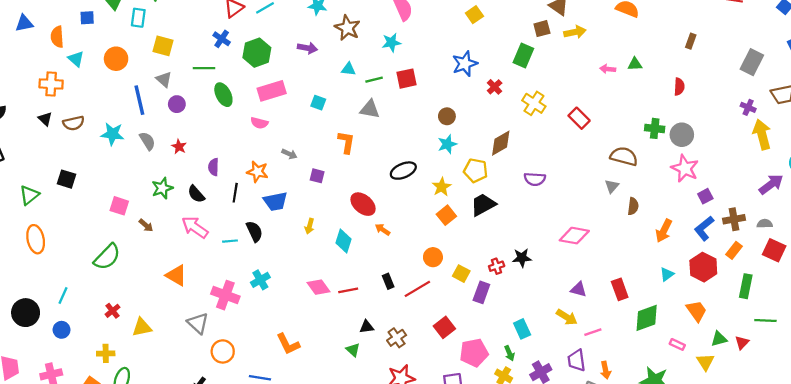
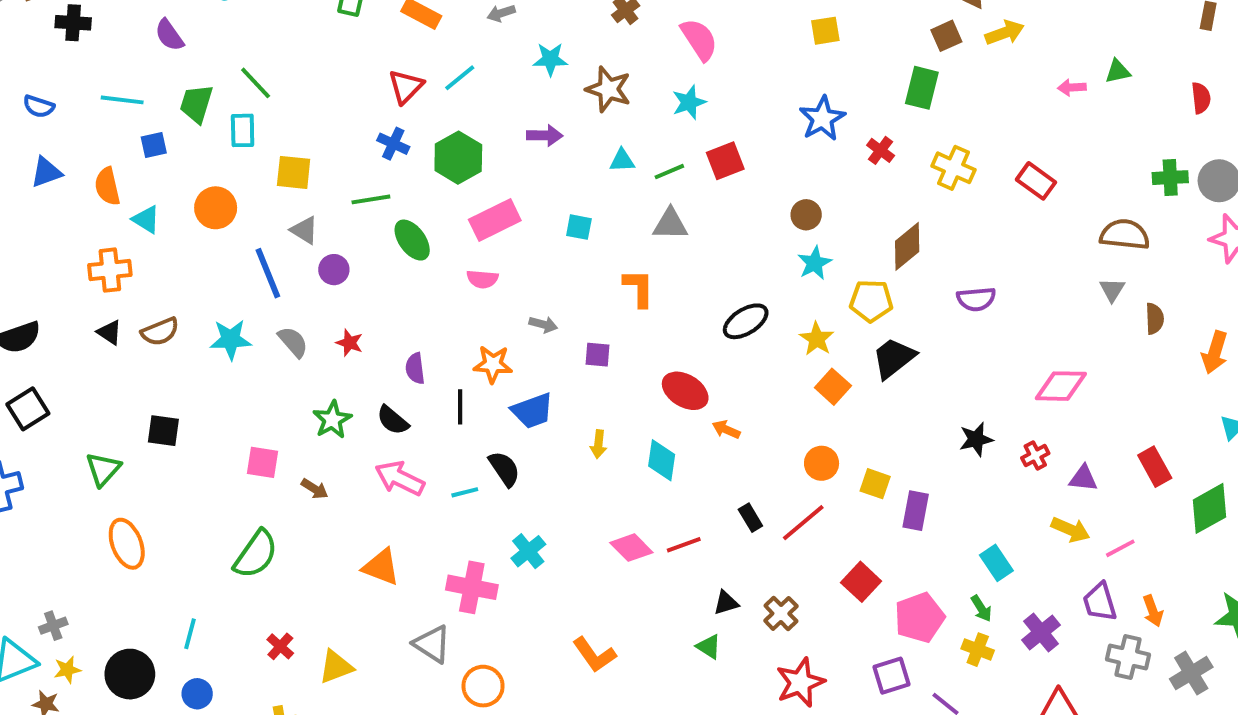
yellow square: (474, 15) -> (825, 31), turned 35
red cross: (497, 266) -> (1035, 456), moved

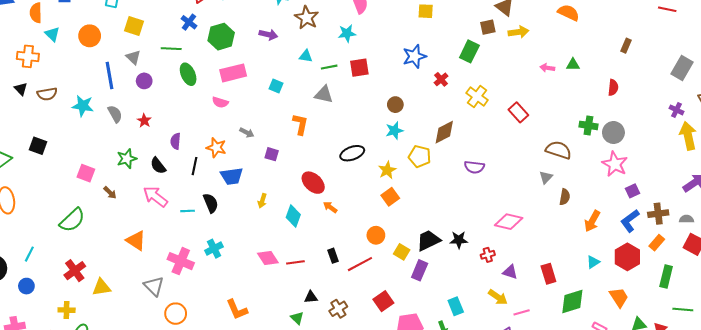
black trapezoid: (894, 358) -> (428, 240), moved
red cross: (280, 646) -> (75, 271), size x1.5

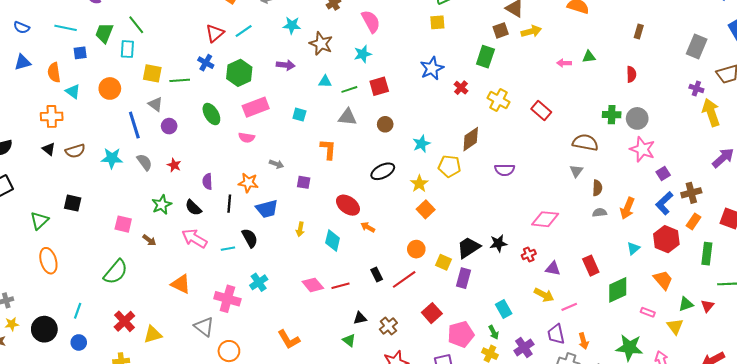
green line: (171, 49) -> (180, 80), moved
brown circle: (395, 105) -> (385, 124), moved
gray semicircle: (687, 219) -> (600, 213), moved

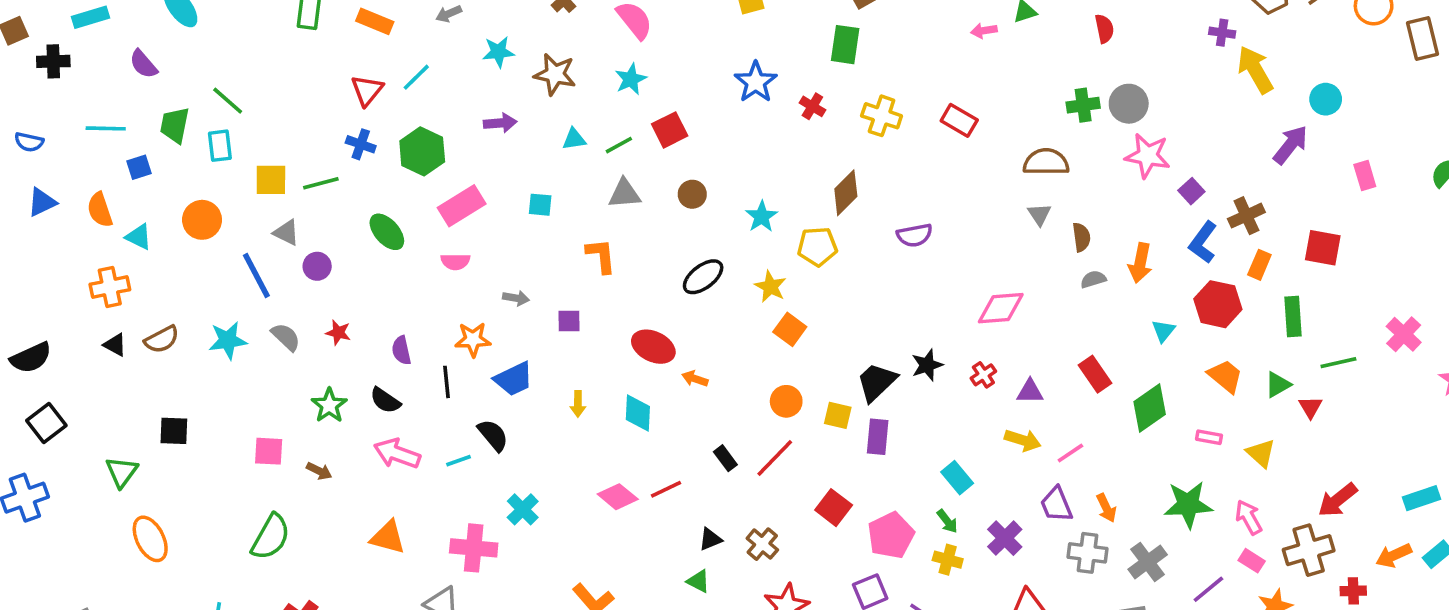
green triangle: (686, 304) -> (1278, 385), moved

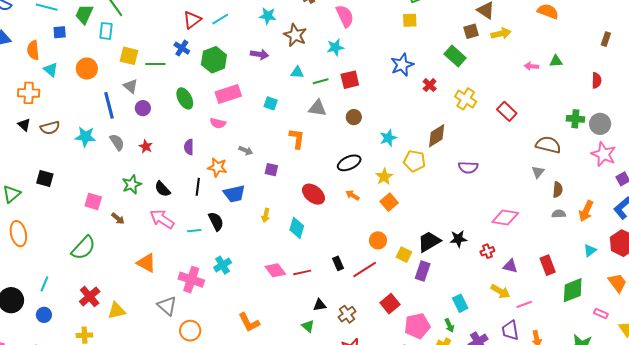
green rectangle: (845, 45) -> (455, 56), turned -70
purple semicircle: (401, 350) -> (189, 147), moved
orange arrow: (695, 379) -> (353, 195), moved

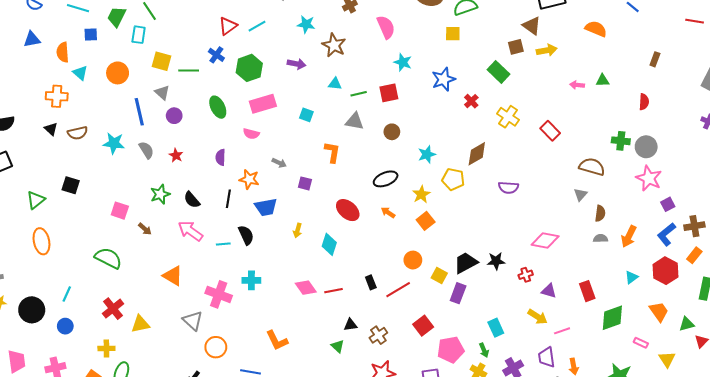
cyan star: (335, 47) -> (403, 62), moved, turned 30
green semicircle: (83, 248) -> (108, 258), turned -108
cyan cross: (223, 265) -> (251, 280), turned 30

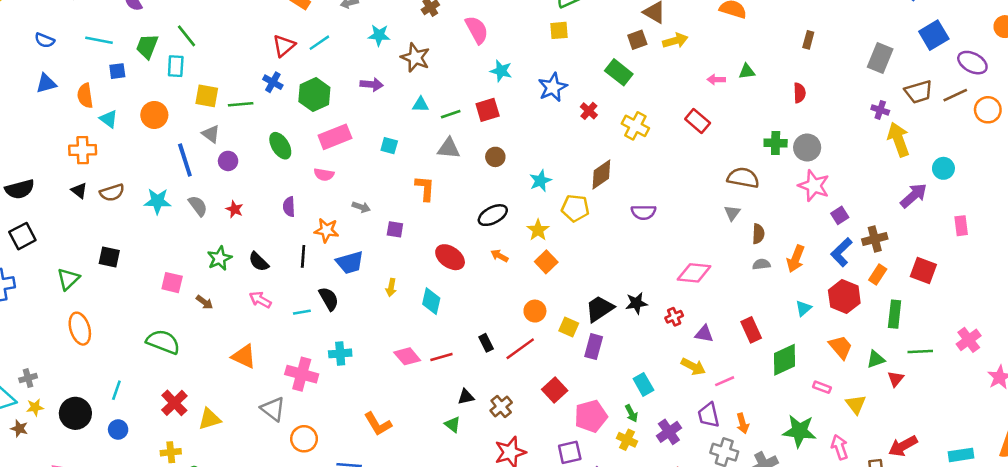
red rectangle: (550, 131) -> (698, 121), moved
pink arrow: (190, 231) -> (260, 300), size x0.7

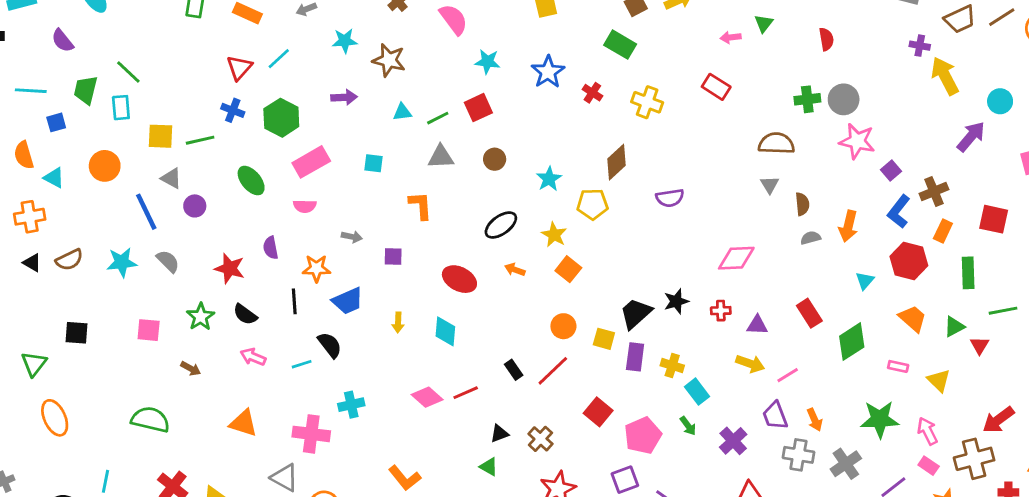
green triangle: (747, 71) -> (764, 23), turned -36
red star: (235, 209) -> (230, 268), moved, size x1.5
pink square: (172, 283) -> (149, 330), moved
red cross: (674, 317) -> (721, 311), turned 30
yellow cross: (627, 440) -> (672, 366), moved

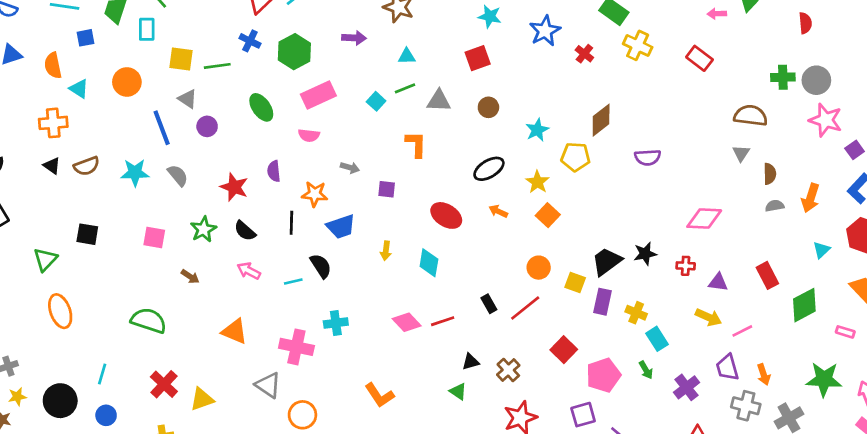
yellow cross: (647, 102) -> (638, 45), moved
green line: (438, 118) -> (405, 88), moved
cyan square: (374, 163) -> (376, 101), turned 30

